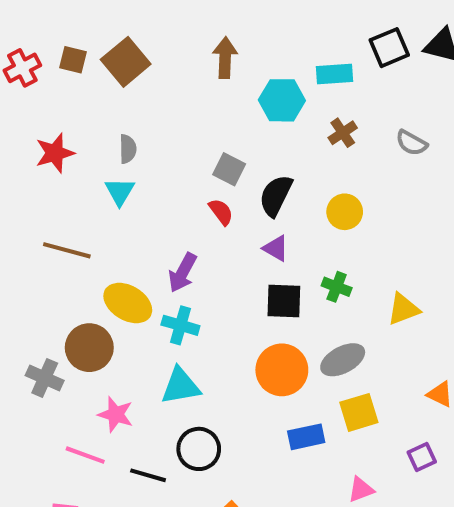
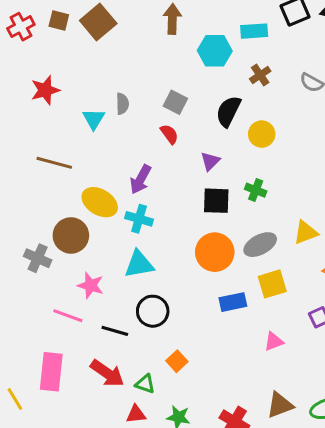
gray semicircle: (128, 149) -> (122, 104), moved
black semicircle: (276, 196) -> (228, 111), moved
purple triangle: (276, 248) -> (210, 161), turned 45
yellow triangle: (403, 309) -> (306, 232), moved

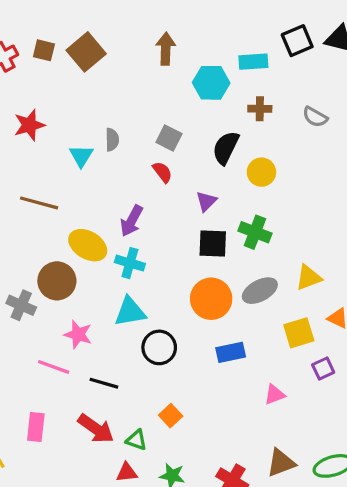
brown cross: (260, 75) -> (260, 109), turned 35
green cross: (256, 190) -> (255, 232), size x1.4
yellow square: (272, 284) -> (299, 333), moved
black circle: (153, 311) -> (159, 347), moved
pink rectangle: (51, 372) -> (36, 427), size x0.7

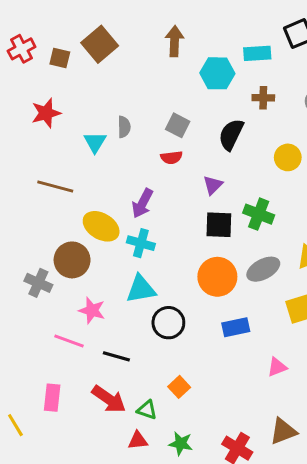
brown square: (44, 50) -> (60, 58), moved
red semicircle: (162, 172) -> (171, 157), turned 120
yellow circle: (261, 172) -> (288, 157), moved

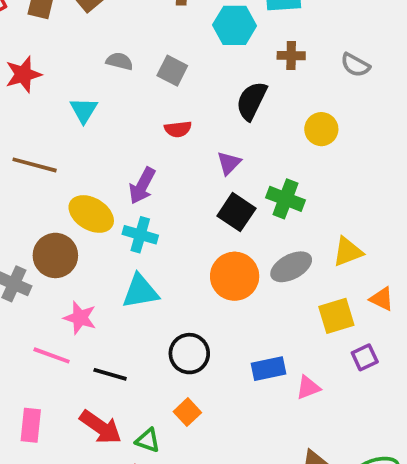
gray square: (178, 125) -> (172, 71), moved
gray semicircle: (124, 127) -> (120, 61), moved, turned -75
black square: (219, 225) -> (236, 212), turned 32
black circle: (168, 323) -> (189, 354), moved
blue rectangle: (236, 327) -> (269, 369), moved

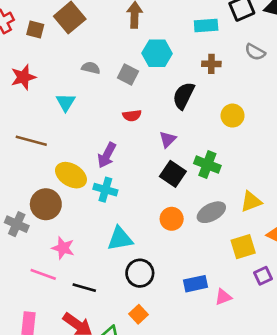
cyan hexagon: (235, 25) -> (157, 53), moved
gray semicircle: (355, 65) -> (255, 52), moved
orange circle: (235, 276) -> (172, 219), size x0.7
cyan triangle: (140, 291) -> (120, 239), moved

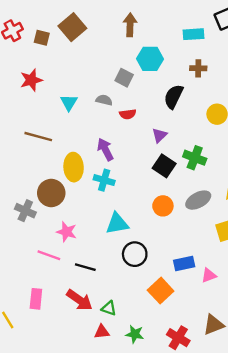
gray semicircle: (91, 68) -> (104, 100), moved
purple arrow: (107, 155) -> (105, 149), turned 125
yellow ellipse: (71, 175) -> (74, 167), turned 56
orange square: (139, 314) -> (161, 291), moved, size x1.5

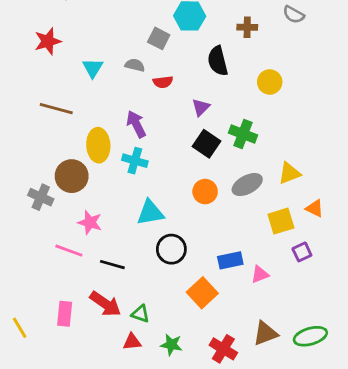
black semicircle: (174, 97) -> (218, 61), turned -40
pink rectangle: (36, 299) -> (65, 314), moved

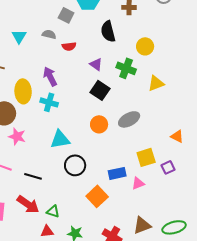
purple triangle: (201, 107) -> (96, 64), turned -40
green cross: (243, 134) -> (126, 68), moved
yellow triangle: (289, 173) -> (156, 83), moved
yellow square: (281, 221) -> (146, 157), moved
pink star: (90, 222) -> (17, 136), moved

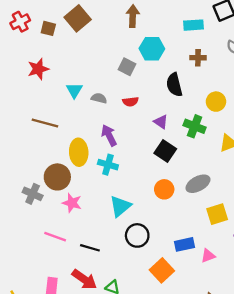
gray semicircle: (49, 34) -> (99, 98), moved
cyan triangle: (60, 139) -> (120, 206), turned -30
yellow square: (146, 157) -> (217, 214), moved

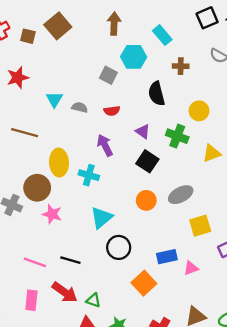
cyan rectangle: (193, 25) -> (162, 35), moved, turned 54
purple arrow: (109, 135) -> (105, 145), moved
pink line: (55, 237) -> (35, 262), moved

